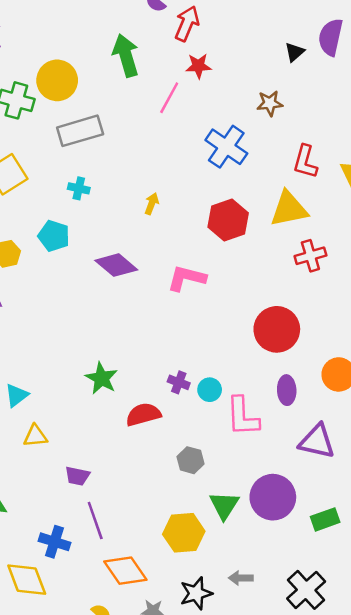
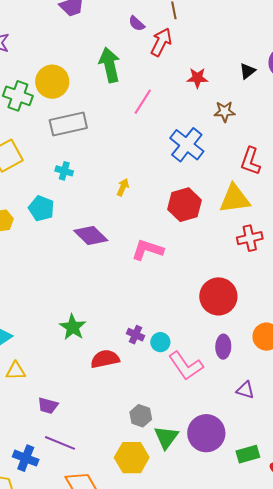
red star: (198, 66) -> (197, 78), moved
pink L-shape: (243, 416) -> (186, 366), turned -36
purple triangle: (317, 441) -> (245, 390), size x0.6
gray hexagon: (191, 460) -> (141, 416), moved
purple line: (95, 521) -> (60, 443), turned -52

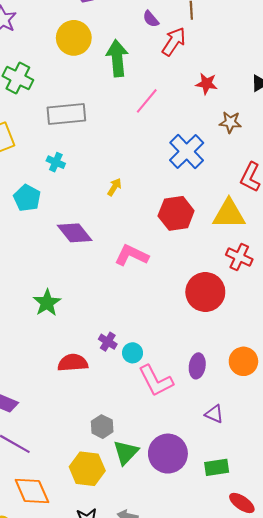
yellow circle: (52, 82) -> (74, 38), moved
red cross: (250, 238) -> (239, 257), turned 30
red circle: (218, 296) -> (205, 292), moved
green star: (73, 327) -> (47, 303), moved
green rectangle: (248, 454) -> (217, 467), moved

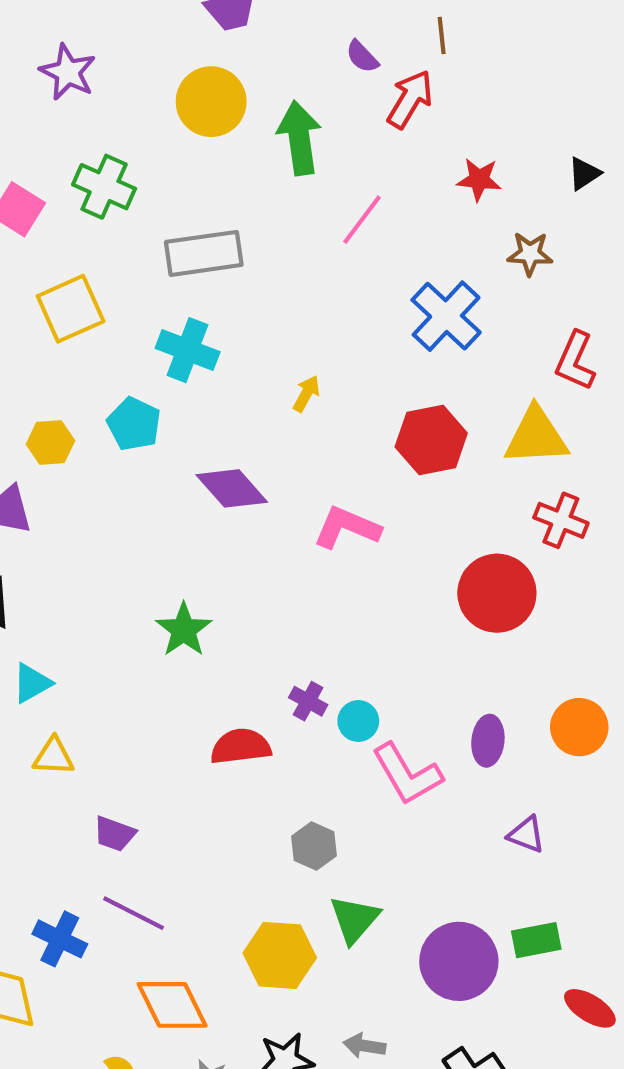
cyan cross: (56, 162) -> (188, 350), size x1.6
gray hexagon: (102, 427) -> (314, 846), moved
purple circle: (168, 454) -> (459, 961), moved

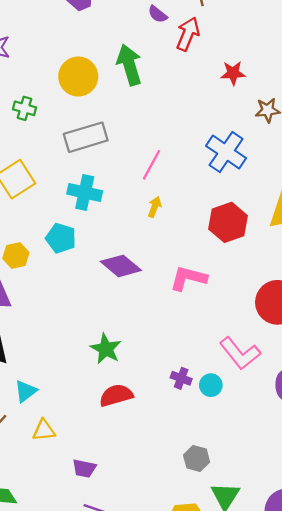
yellow circle: (211, 102) -> (78, 77), moved
green cross: (104, 187) -> (24, 108), size x0.7
pink line: (362, 220) -> (151, 165), moved
red semicircle: (241, 746) -> (116, 395), moved
pink L-shape: (407, 774) -> (240, 353), moved

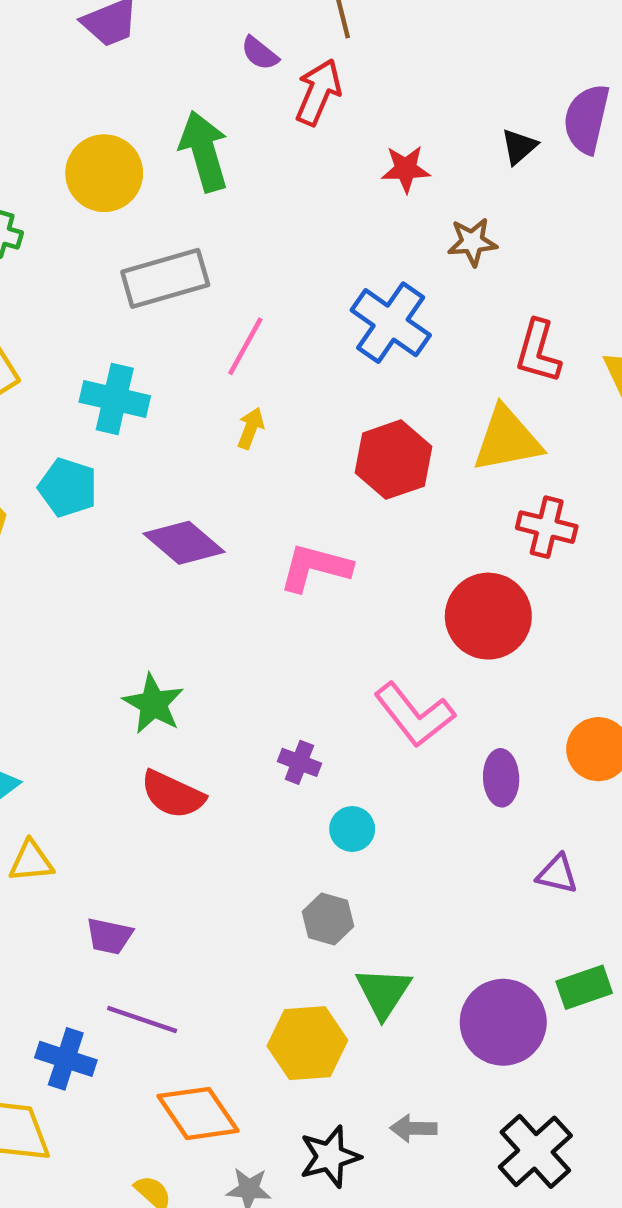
gray rectangle: (86, 137) -> (165, 278), moved
cyan circle: (211, 385) -> (352, 829), moved
red semicircle: (116, 395) -> (173, 794), turned -140

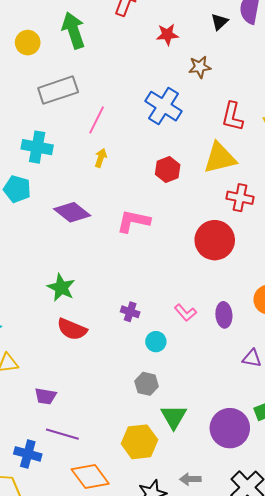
yellow circle: (104, 173) -> (28, 43), size x0.7
red hexagon: (393, 460) -> (168, 170), size x0.7
pink L-shape: (414, 715) -> (185, 313), moved, size x0.6

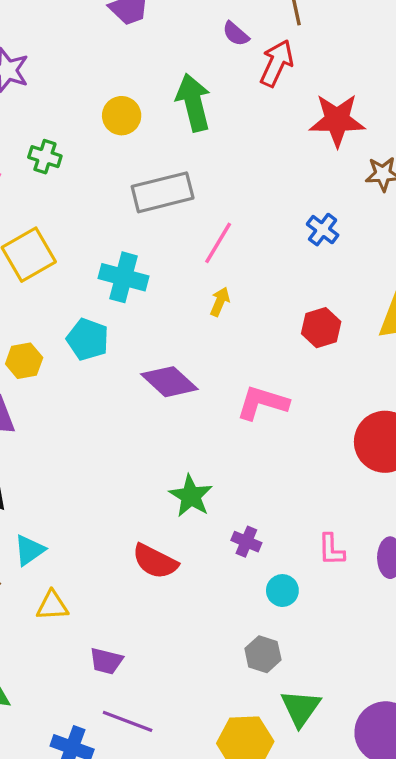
red star: (167, 35) -> (337, 120), size x1.6
blue cross: (164, 106) -> (323, 230), size x0.6
green star: (61, 288) -> (191, 496), moved
pink L-shape: (185, 313) -> (331, 550), turned 35

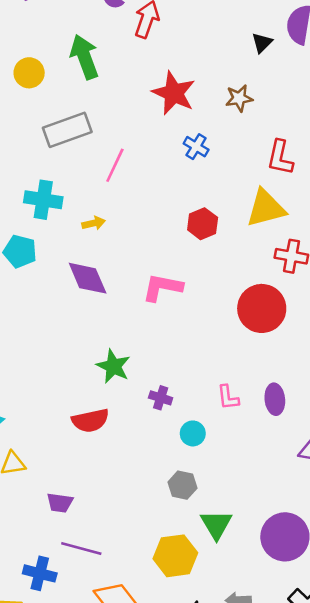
red star: (337, 120) -> (174, 93), moved, turned 30
yellow arrow: (220, 302) -> (94, 223), moved, turned 60
purple diamond: (169, 382) -> (88, 278), turned 30
red semicircle: (155, 561) -> (90, 421), turned -33

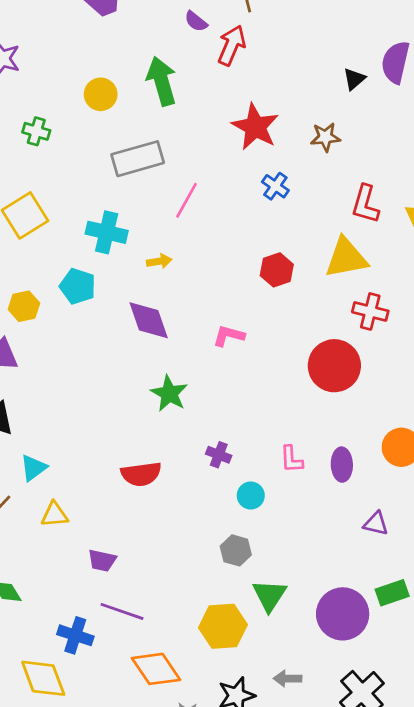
pink L-shape: (162, 287) -> (229, 336), size x0.7
green star: (113, 366) -> (169, 394), moved

